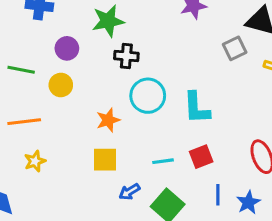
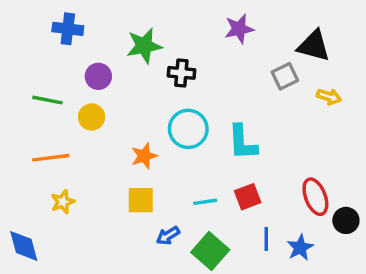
black cross: (126, 56) -> (181, 73), moved

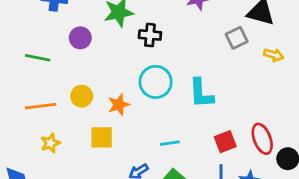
yellow circle: (92, 117) -> (82, 96), moved
red square: (248, 197) -> (225, 142), moved
yellow square: (141, 200) -> (102, 137), moved

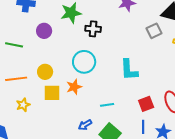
cyan circle: (156, 82) -> (84, 62), moved
orange star: (119, 105) -> (74, 87), moved
yellow square: (102, 137) -> (52, 93), moved

